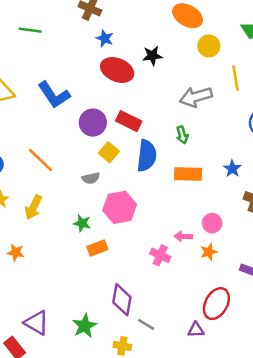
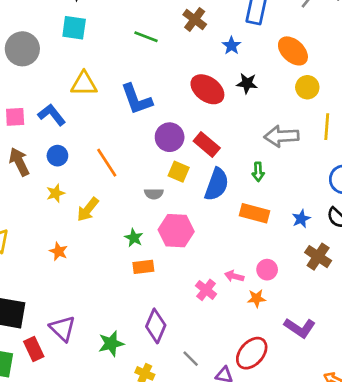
green line: (30, 30) -> (146, 37), moved
blue star: (105, 38) -> (231, 46), moved
yellow square: (109, 152) -> (179, 172), turned -30
gray line: (146, 324) -> (191, 359), moved

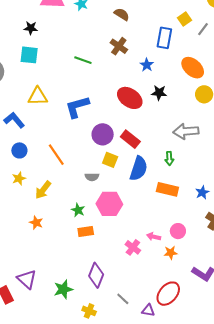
blue L-shape: (136, 99) -> (77, 107), turned 96
orange star: (59, 251) -> (36, 223), moved

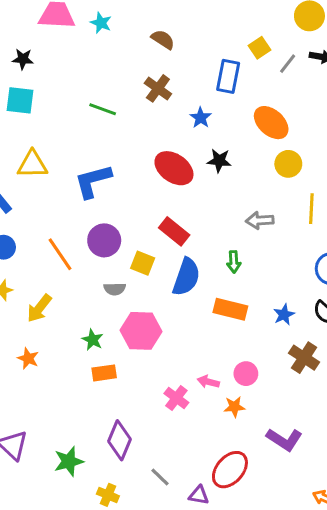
gray arrow: (186, 131) -> (260, 220), size x0.7
purple circle: (103, 134) -> (104, 240), moved

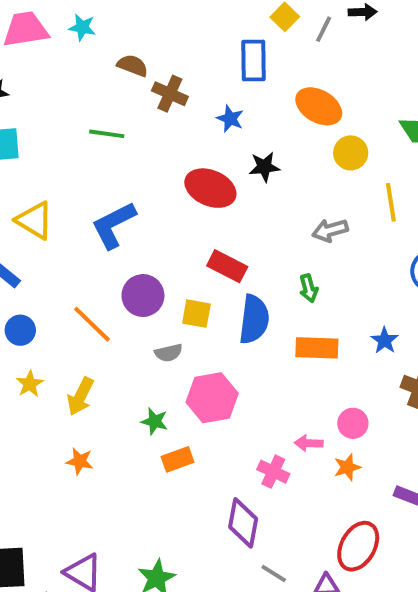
brown semicircle: (163, 40) -> (133, 66), moved
yellow triangle: (32, 164) -> (34, 220), turned 44
purple diamond: (119, 440) -> (243, 523), moved

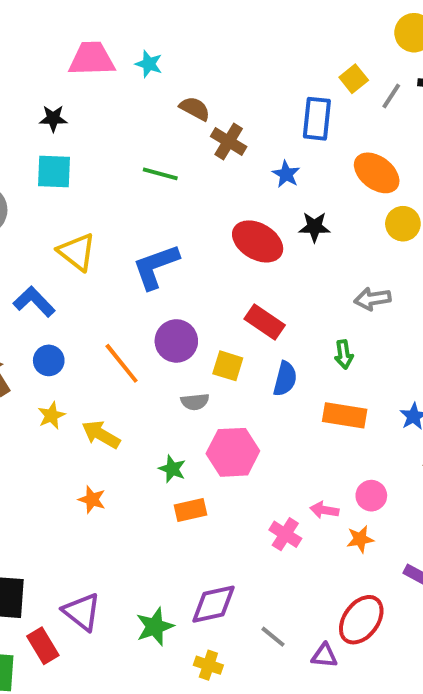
blue semicircle: (254, 319) -> (285, 379), size x0.7
yellow arrow: (80, 396) -> (101, 434), turned 87
purple diamond: (243, 523) -> (213, 604), moved, turned 60

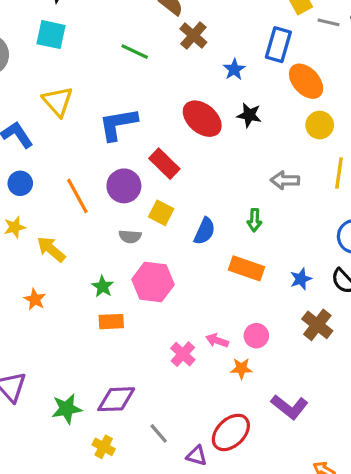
gray line: (391, 96) -> (328, 22), turned 60
blue rectangle: (317, 119) -> (278, 45), moved
red rectangle: (265, 322) -> (164, 164), moved

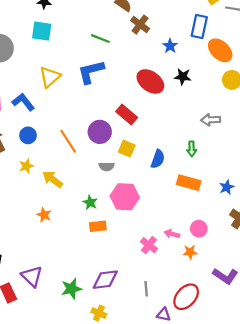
yellow triangle: (58, 101) -> (50, 77), turned 35
blue L-shape: (118, 124) -> (91, 72), moved
gray line: (159, 433) -> (146, 289), moved, turned 40

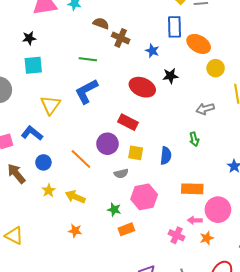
orange rectangle: (189, 183) -> (192, 189), moved
pink circle: (199, 229) -> (218, 210), size x1.6
orange star: (190, 252) -> (207, 238), moved

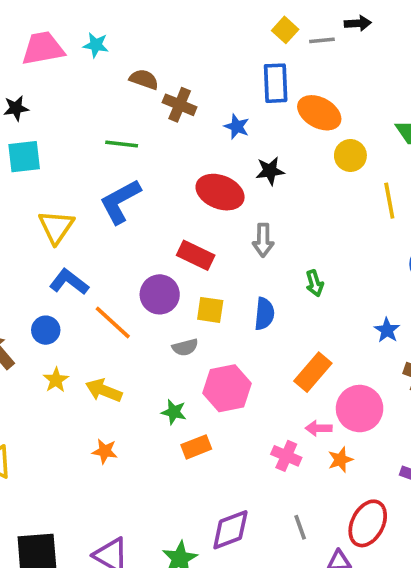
gray arrow: (205, 109) -> (263, 240), moved, turned -72
blue L-shape: (32, 133) -> (69, 282), moved
orange rectangle: (192, 189) -> (313, 372), turned -50

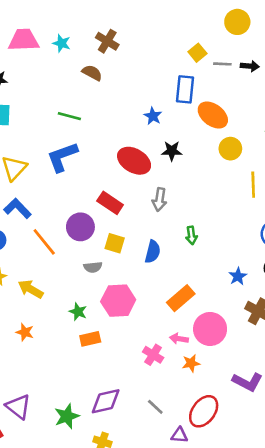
black arrow: (358, 23) -> (250, 66), moved
brown cross: (180, 105) -> (107, 41), moved
gray line: (300, 527) -> (155, 407), turned -36

